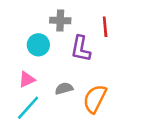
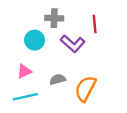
purple L-shape: (81, 49) -> (73, 44), turned -60
cyan line: (28, 108) -> (25, 97), turned 35

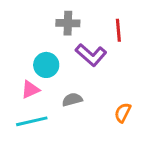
cyan circle: (35, 40) -> (46, 65), moved
orange semicircle: (85, 89) -> (123, 113), moved, size x0.6

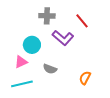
red line: (118, 30) -> (82, 21), turned -35
gray semicircle: (72, 100) -> (50, 69), turned -144

